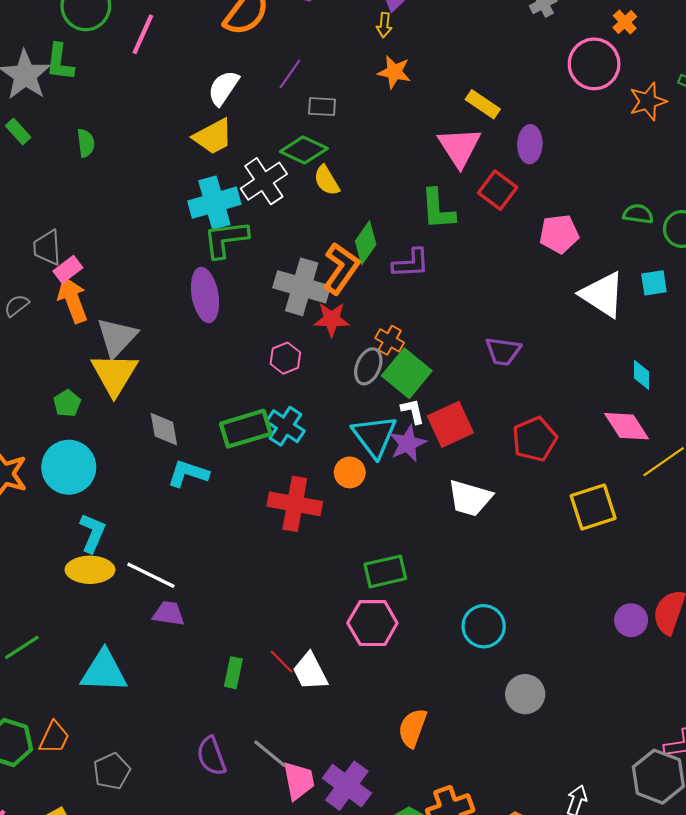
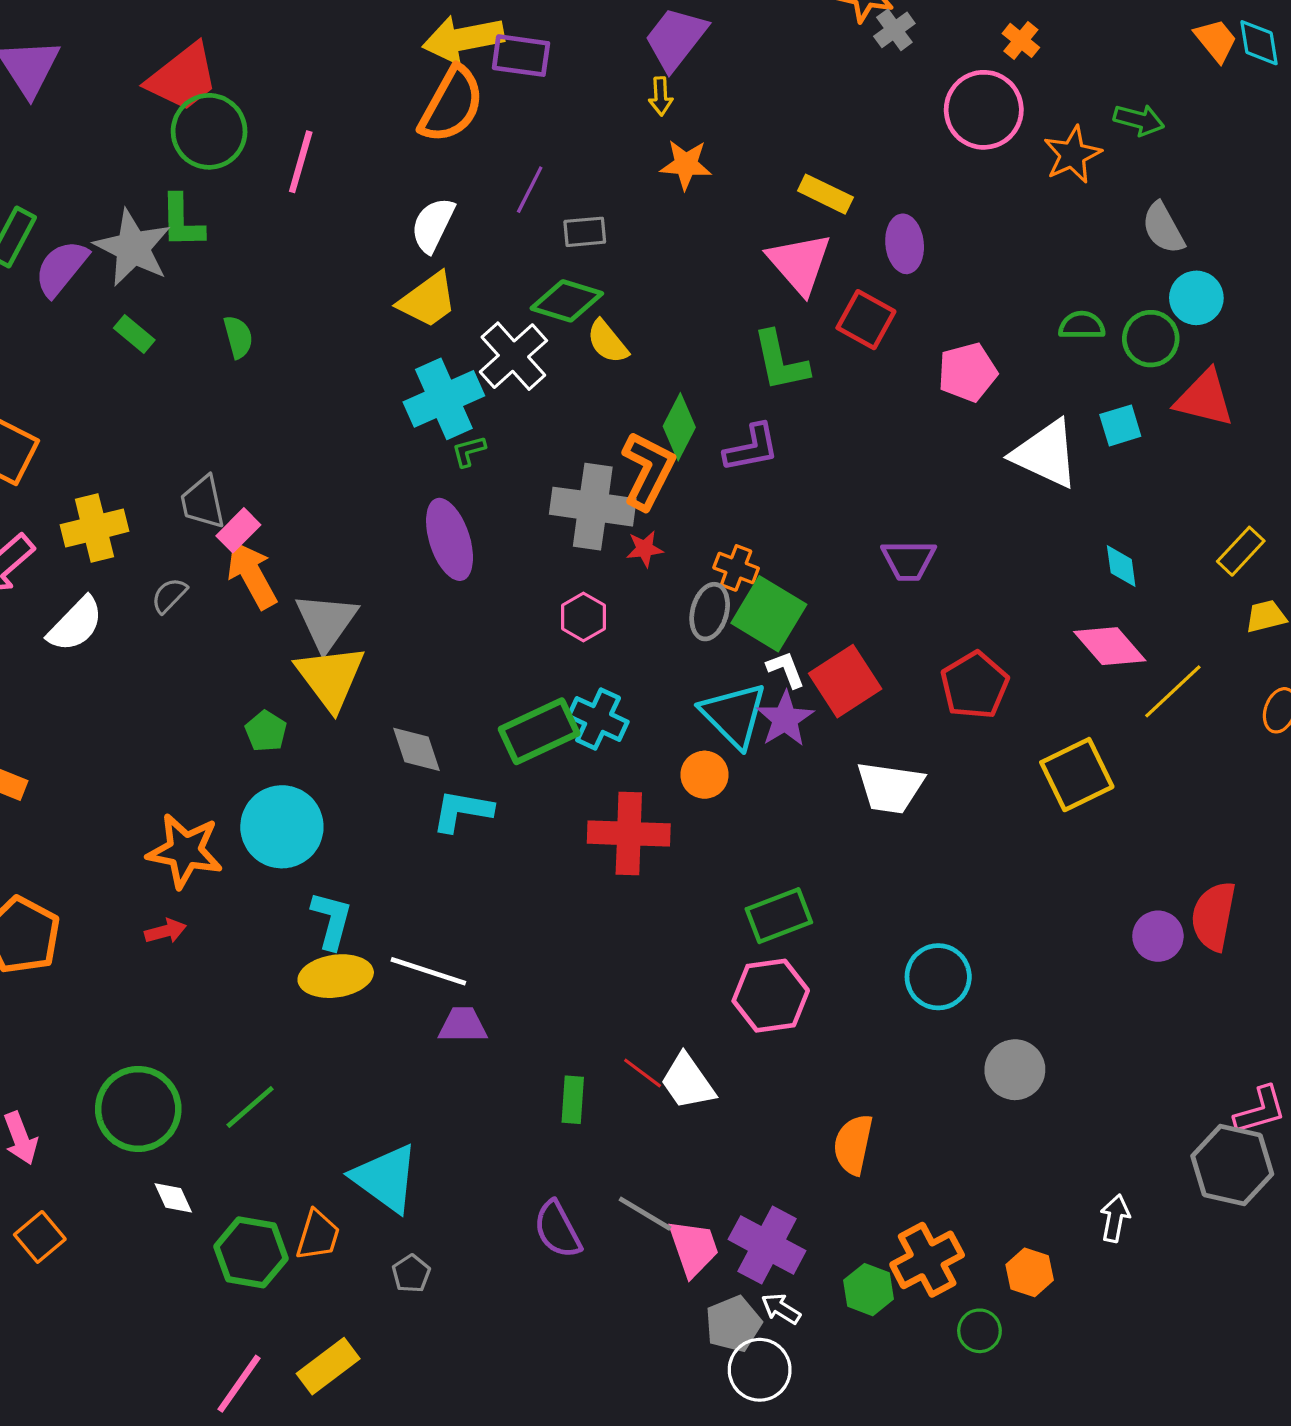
green L-shape: (226, 239) -> (469, 451), size x0.5
red star: (332, 319) -> (645, 549), size x0.7
cyan triangle: (104, 671) -> (386, 1178), moved, turned 42
gray pentagon: (112, 771) -> (411, 1274), size x0.7

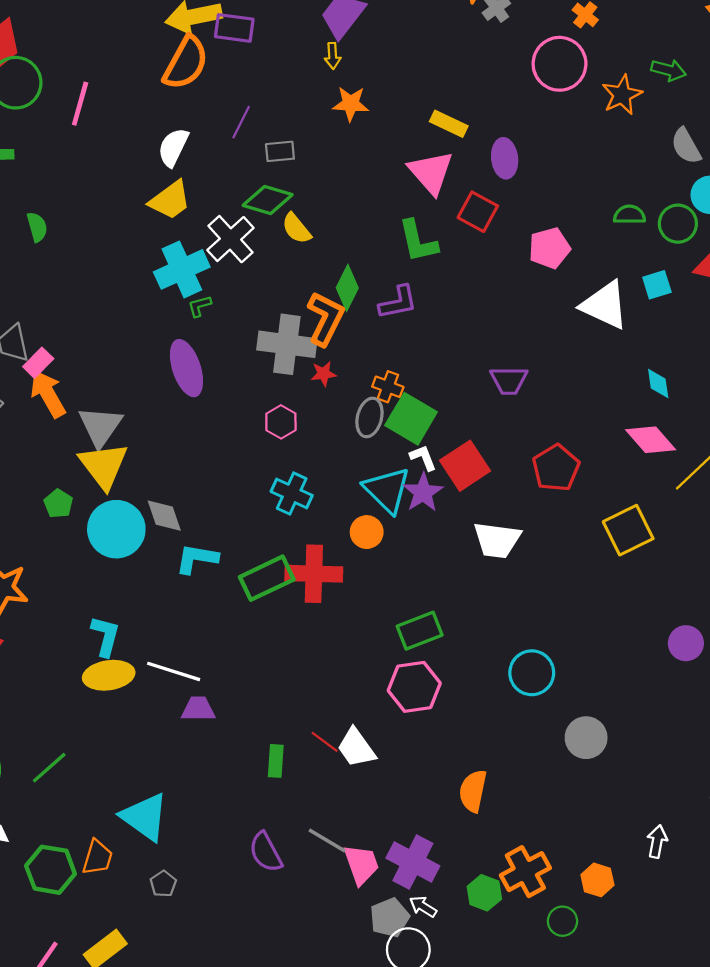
green rectangle: (539, 731) -> (267, 578), moved
cyan circle: (282, 827) -> (116, 529), moved

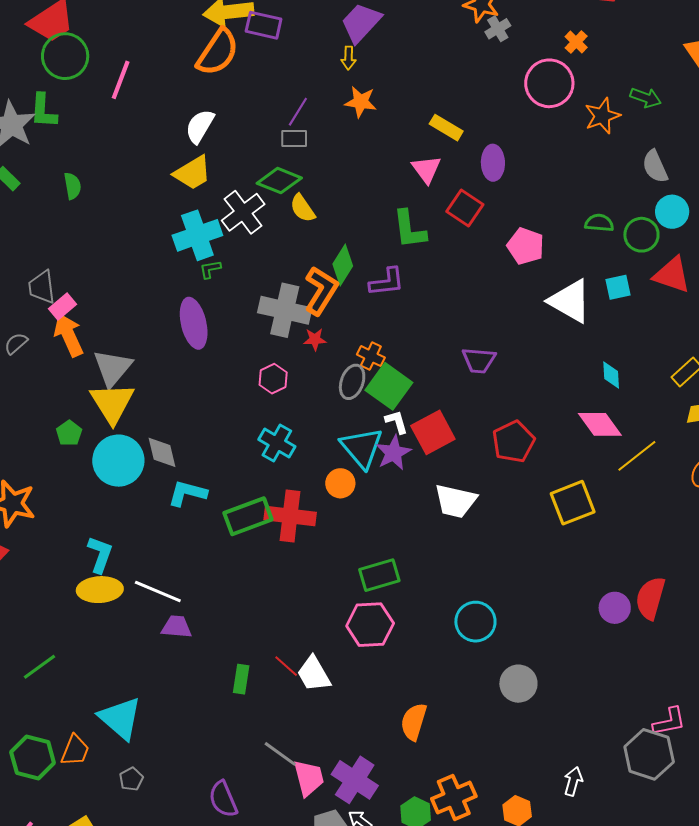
purple line: (241, 122) -> (298, 112), moved
pink triangle: (431, 172) -> (426, 169), size x0.7
pink pentagon: (549, 248) -> (525, 246), turned 30
purple semicircle: (266, 852) -> (223, 799), moved

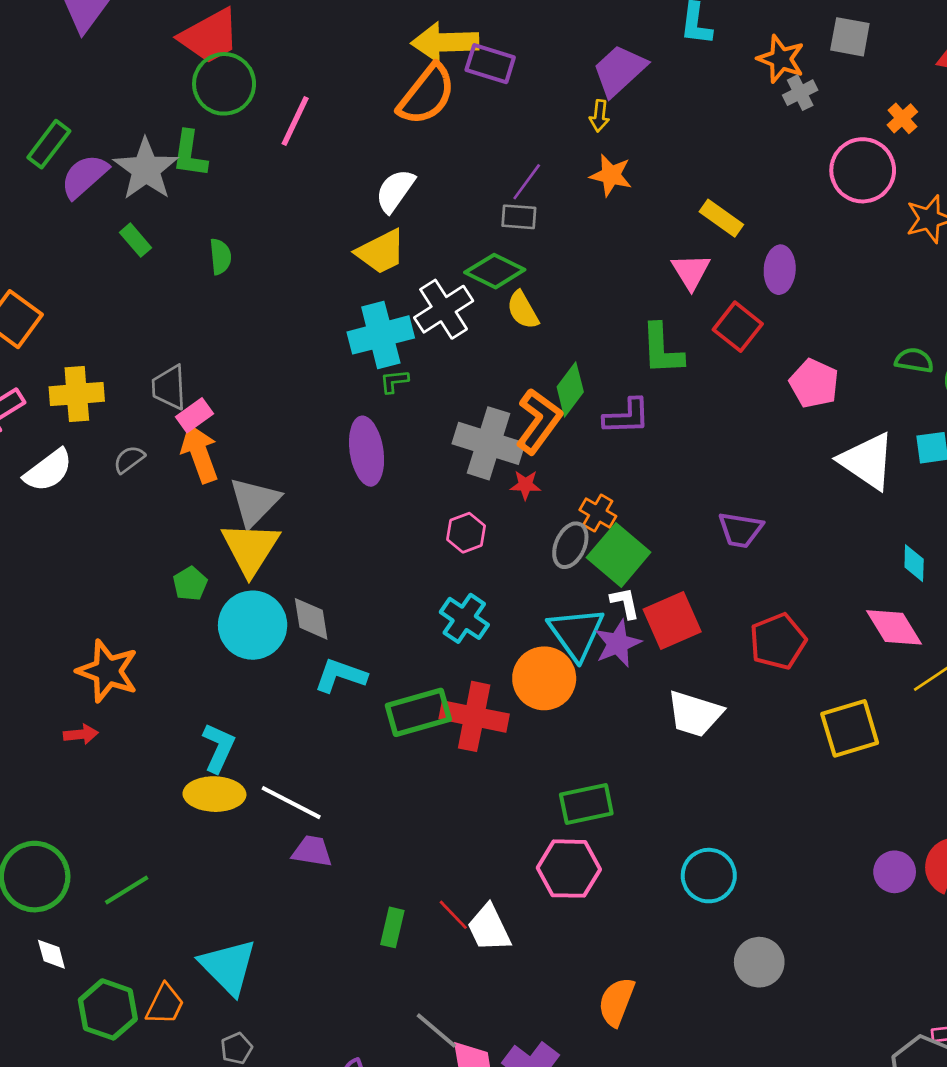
orange circle: (340, 483) -> (544, 678), size x1.6

